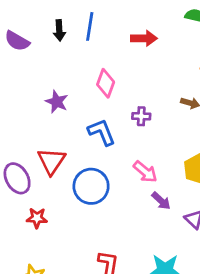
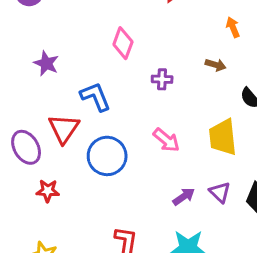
purple star: (57, 102) -> (46, 63), moved
blue L-shape: (102, 132) -> (95, 97), moved
purple arrow: (161, 201) -> (184, 196), moved, turned -78

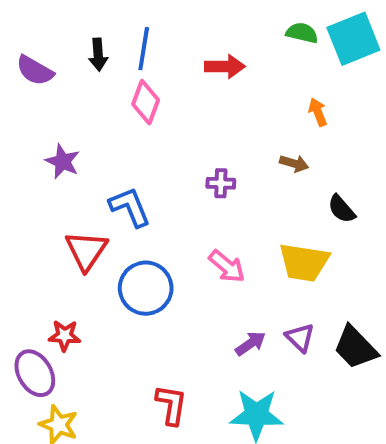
pink diamond: (123, 43) -> (146, 102), moved
yellow trapezoid: (223, 137) -> (304, 262), turned -75
purple ellipse: (26, 147) -> (35, 373), moved

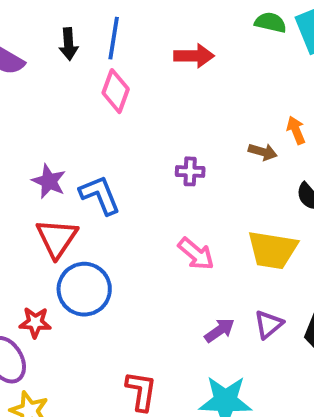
orange arrow: (318, 112) -> (296, 130), moved
purple star: (63, 161) -> (49, 181), moved
blue circle: (146, 288) -> (84, 289), moved
purple triangle: (300, 338) -> (269, 324), turned 36

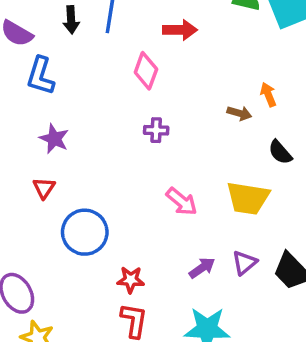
pink diamond: (116, 91) -> (146, 71), moved
purple cross: (190, 171) -> (156, 130), moved
blue L-shape: (100, 195) -> (41, 76), moved, turned -141
red triangle: (57, 238) -> (44, 188), moved, size x0.6
red star: (35, 322) -> (131, 280), moved

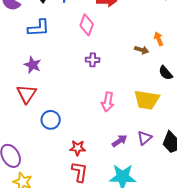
blue L-shape: (41, 76) -> (39, 28), moved, turned -110
red triangle: (44, 188) -> (27, 94), size x1.5
pink arrow: (182, 202) -> (108, 102), turned 60
blue circle: (85, 232) -> (51, 120), size x0.7

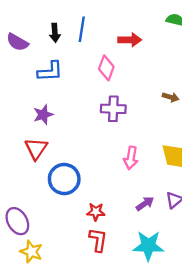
purple cross: (93, 60) -> (113, 109), size x1.5
purple star: (33, 65) -> (43, 115), turned 30
blue circle: (51, 120) -> (64, 179), size x1.4

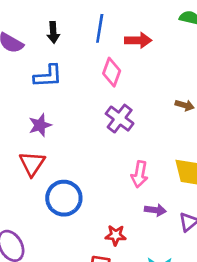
blue line: (82, 29) -> (100, 28), moved
purple cross: (113, 109) -> (120, 119), turned 35
purple arrow: (145, 204) -> (155, 210), moved, turned 42
red star: (96, 212) -> (116, 235), moved

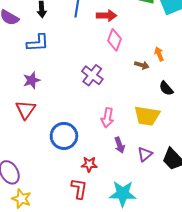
pink diamond: (112, 72) -> (115, 40), moved
blue circle: (64, 198) -> (64, 136), moved
purple arrow: (155, 210) -> (120, 145), turned 63

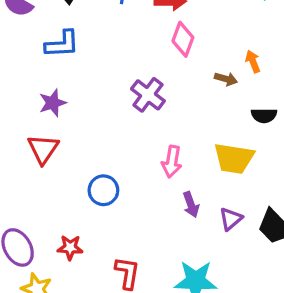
black semicircle: (166, 88) -> (264, 116), turned -49
blue circle: (64, 136) -> (103, 190), size x0.7
red star: (89, 164) -> (70, 247), moved

